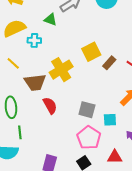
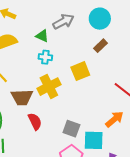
cyan cross: (34, 40) -> (45, 57), moved
brown rectangle: (109, 63) -> (101, 46), moved
cyan square: (110, 120) -> (94, 140), size x1.5

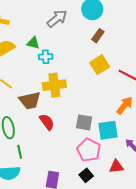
green triangle: (42, 36) -> (33, 43), moved
yellow square: (80, 71) -> (100, 65), moved
yellow cross: (49, 87) -> (54, 85), turned 30

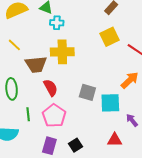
pink pentagon: (89, 150) -> (54, 116), moved
green line: (20, 152) -> (28, 114), moved
black square: (86, 175) -> (75, 145), moved

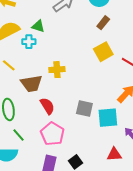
cyan cross: (57, 23) -> (29, 42), moved
yellow cross: (62, 52) -> (57, 70), size x0.7
green line: (28, 114) -> (18, 135), moved, turned -32

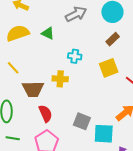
cyan cross: (29, 42) -> (75, 56), moved
green line: (18, 135) -> (13, 138), turned -48

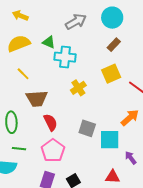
cyan cross: (75, 56) -> (65, 57), moved, size x1.5
yellow line: (13, 68) -> (23, 74), moved
yellow cross: (60, 79) -> (78, 88), moved, turned -35

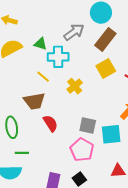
gray arrow: (76, 22) -> (74, 32), moved
brown rectangle: (114, 45) -> (105, 39), size x1.6
yellow line: (23, 74) -> (43, 77), moved
pink pentagon: (53, 151) -> (82, 150), moved

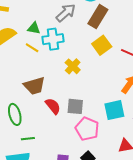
yellow line: (43, 77) -> (32, 48), moved
gray square: (88, 125) -> (75, 106), moved

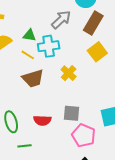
brown trapezoid: (34, 86) -> (33, 78), moved
red semicircle: (53, 106) -> (42, 120), moved, turned 132

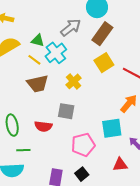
cyan cross: (49, 46) -> (56, 53), turned -35
gray square: (72, 113) -> (66, 111), moved
pink pentagon: (84, 135) -> (83, 145), turned 30

